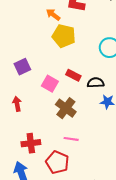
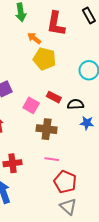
brown cross: (66, 108) -> (47, 129), turned -30
red pentagon: (57, 162) -> (65, 182), moved

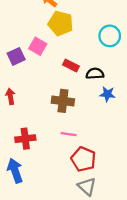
pink square: (31, 105) -> (38, 46), moved

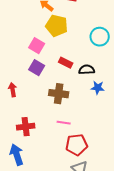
purple square: (16, 56) -> (37, 68), moved, turned -35
red pentagon: (83, 159) -> (77, 145), turned -30

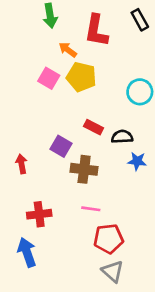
pink square: (37, 46) -> (49, 78), moved
purple square: (37, 68) -> (61, 146), moved

